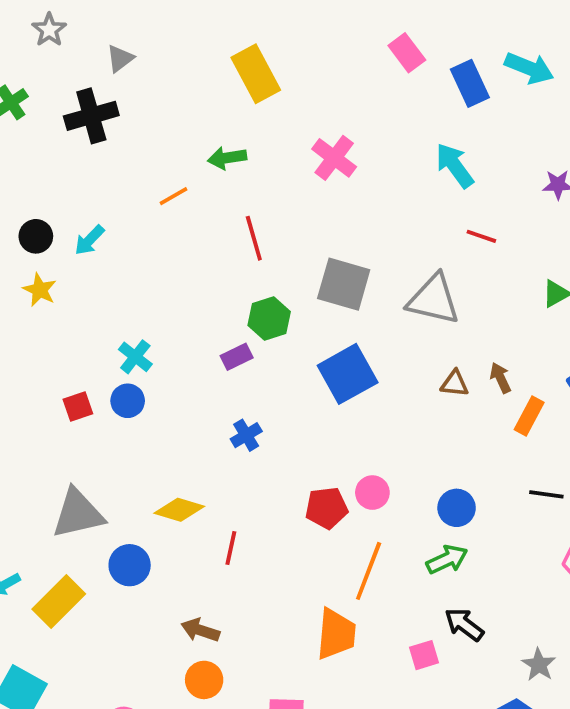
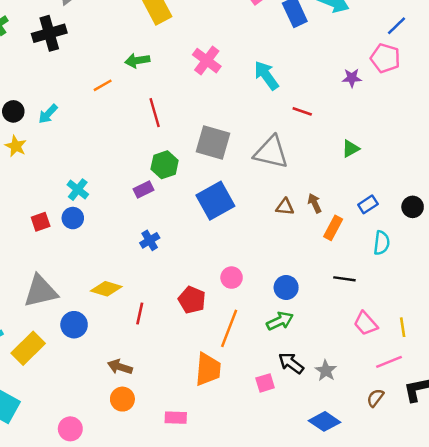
cyan arrow: (455, 166) -> (266, 75), moved
red pentagon: (326, 508) -> (192, 300), moved, turned 30
gray star: (539, 665) -> (326, 371), moved

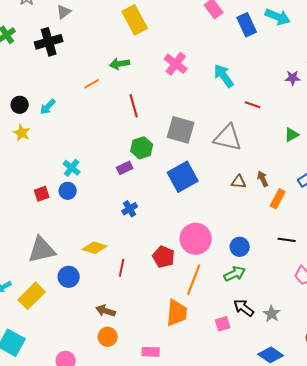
pink circle: (232, 278) -> (196, 239), size x1.8

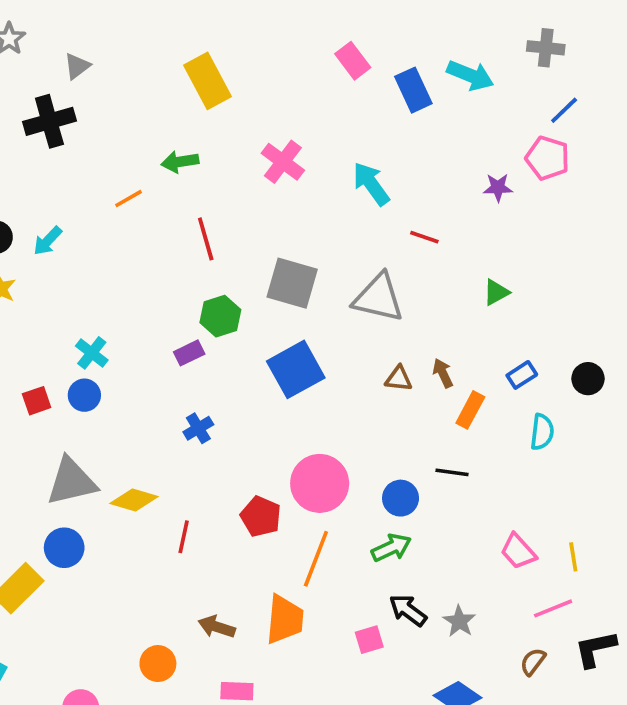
black line: (287, 240) -> (452, 472), moved
gray triangle: (42, 250) -> (72, 482), moved
blue circle: (69, 277) -> (64, 548), moved
brown arrow: (106, 311) -> (217, 627), moved

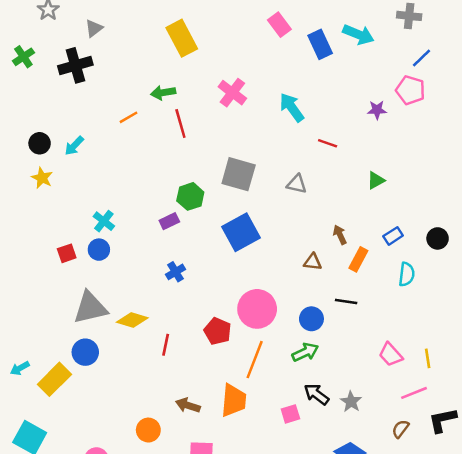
red line: (206, 239) -> (180, 124), moved
gray triangle: (378, 298) -> (297, 184), size x0.6
brown triangle: (399, 379) -> (313, 262), moved

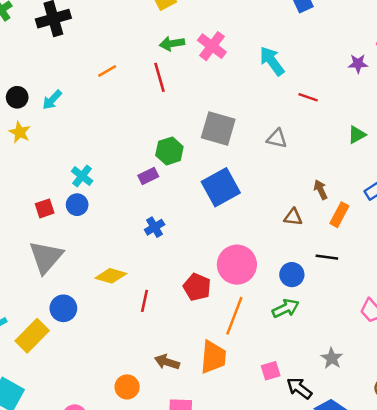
green arrow: (163, 93) -> (172, 44), moved
gray triangle: (90, 308) -> (46, 257), moved, turned -36
black arrow: (316, 394) -> (299, 388), moved

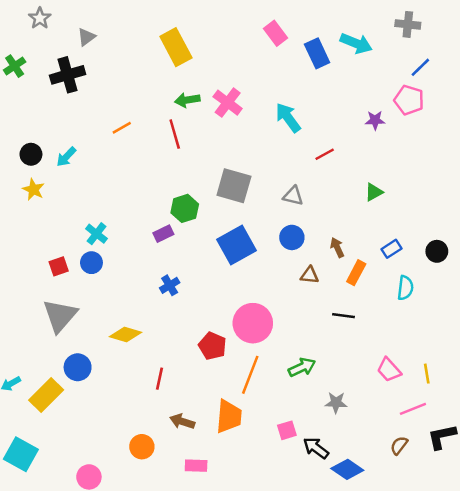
red line: (308, 97) -> (325, 154), turned -48
blue circle: (292, 275) -> (292, 237), moved
red line: (145, 301) -> (160, 379), moved
gray star: (332, 358) -> (336, 403), moved, turned -30

